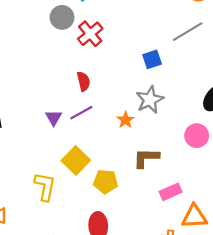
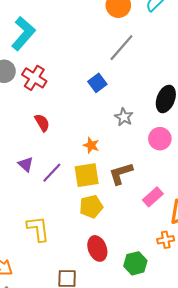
gray star: (150, 100) -> (124, 117), moved, size x0.7
purple line: (81, 113) -> (52, 173), moved
yellow square: (76, 160) -> (87, 175), moved, turned -35

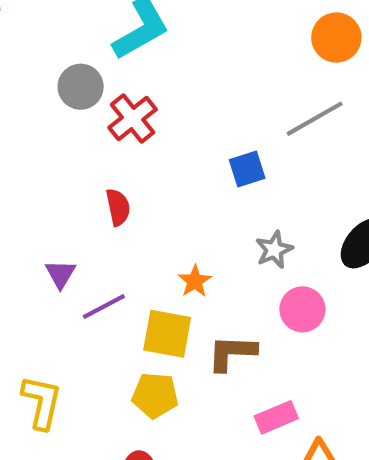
pink circle: (160, 139) -> (302, 309), moved

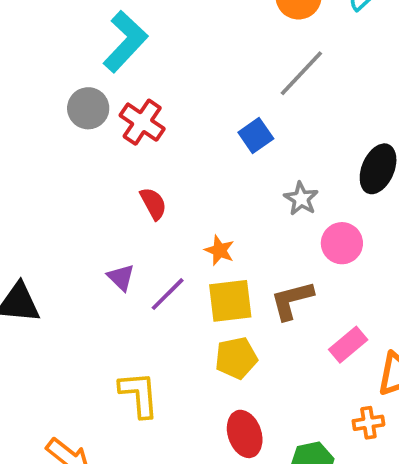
orange star: (195, 281) -> (219, 250), moved

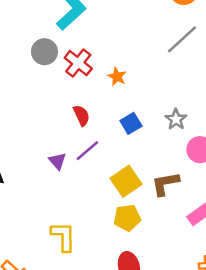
blue square: (256, 135) -> (131, 123), moved
orange star: (219, 250) -> (117, 77), moved
purple line: (168, 294) -> (87, 151), moved
yellow square: (230, 301) -> (126, 181), turned -32

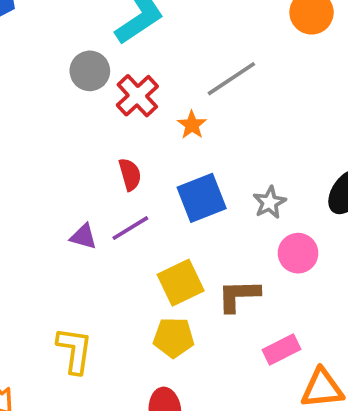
gray line: (182, 39) -> (231, 79), moved
blue square: (131, 123) -> (202, 198), size x1.5
purple triangle: (57, 161) -> (83, 237), turned -42

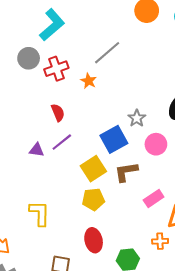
red cross: (137, 96) -> (56, 69), turned 30
blue square: (202, 198) -> (114, 139), moved

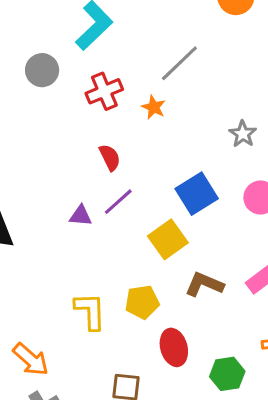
gray circle: (29, 58) -> (42, 70), moved
gray star: (137, 118) -> (243, 134), moved
brown L-shape: (126, 172) -> (204, 284), moved, turned 35
yellow pentagon: (93, 199) -> (142, 302), moved

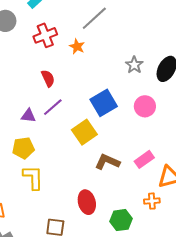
yellow pentagon: (142, 302) -> (23, 148), moved

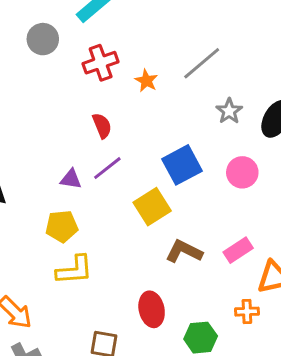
gray line: (94, 18) -> (202, 63), moved
yellow L-shape: (33, 177) -> (74, 270), turned 84

